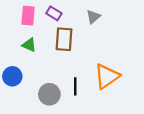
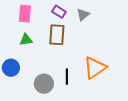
purple rectangle: (54, 13) -> (59, 12), moved
green triangle: (29, 45) -> (26, 40), turned -32

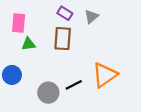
pink rectangle: (25, 14) -> (19, 23), moved
black line: (67, 77) -> (74, 85), turned 63

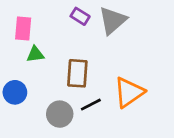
gray triangle: (91, 16) -> (113, 20), size x1.6
brown rectangle: (63, 39) -> (77, 73), moved

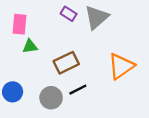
brown rectangle: (77, 73) -> (66, 63), turned 60
blue circle: (15, 92) -> (13, 92), moved
orange triangle: (129, 92) -> (121, 66), moved

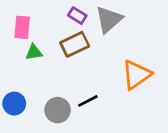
brown rectangle: (66, 63) -> (75, 44), moved

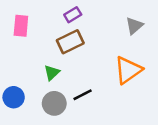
purple rectangle: (77, 15) -> (73, 15), turned -63
gray triangle: (109, 19) -> (134, 26), moved, size x0.7
green triangle: (34, 52) -> (52, 73), moved, turned -35

